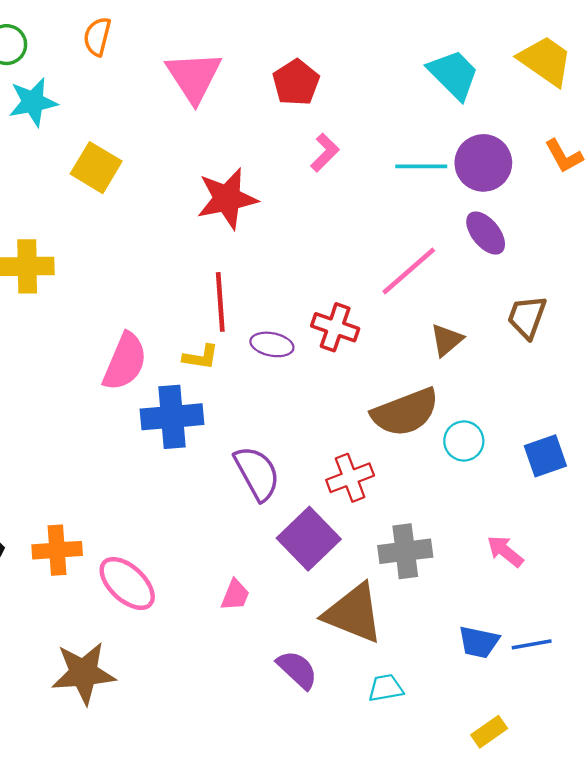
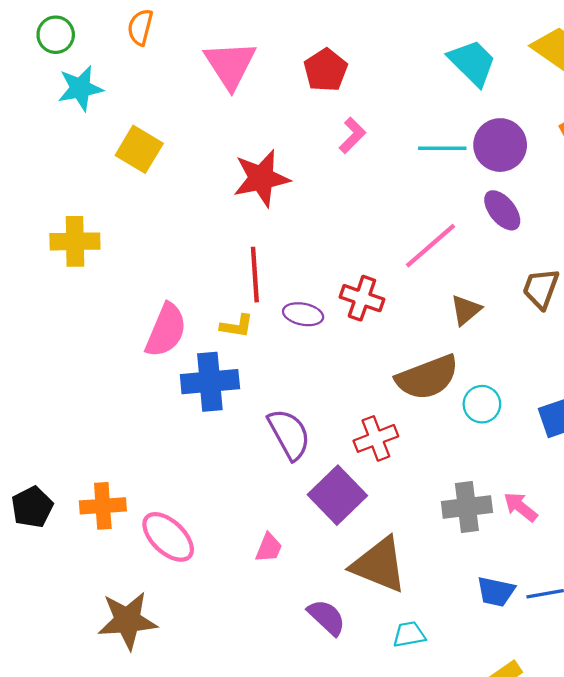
gray cross: (405, 551) -> (467, 507), moved

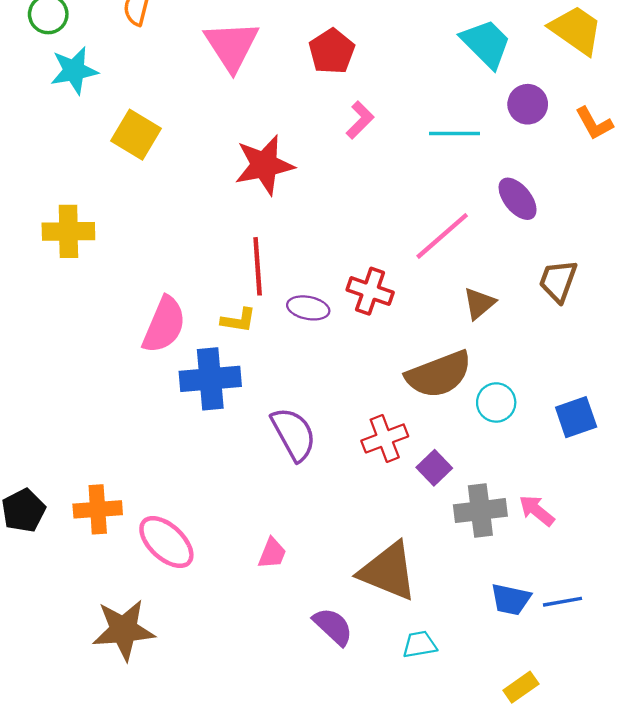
purple circle: (500, 145) -> (528, 104), moved, size x0.7
purple square: (337, 495) -> (434, 468), moved, size x0.6

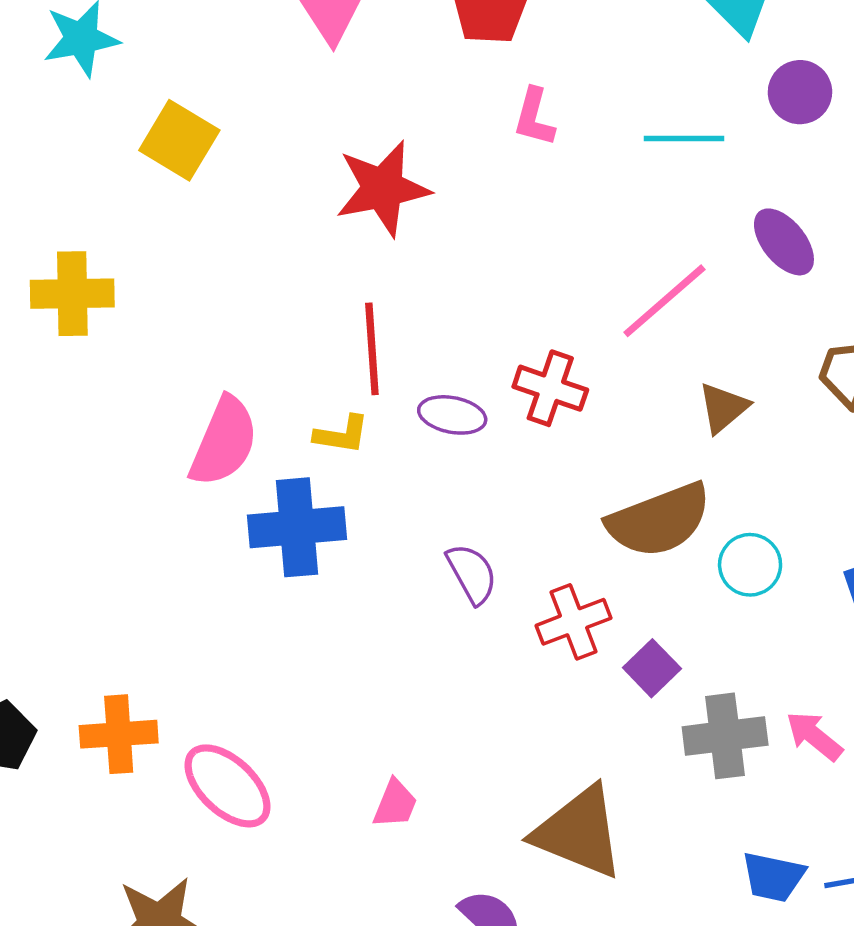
pink L-shape: (360, 120) -> (534, 117), turned 150
purple semicircle: (294, 434) -> (472, 574), moved, size x0.7

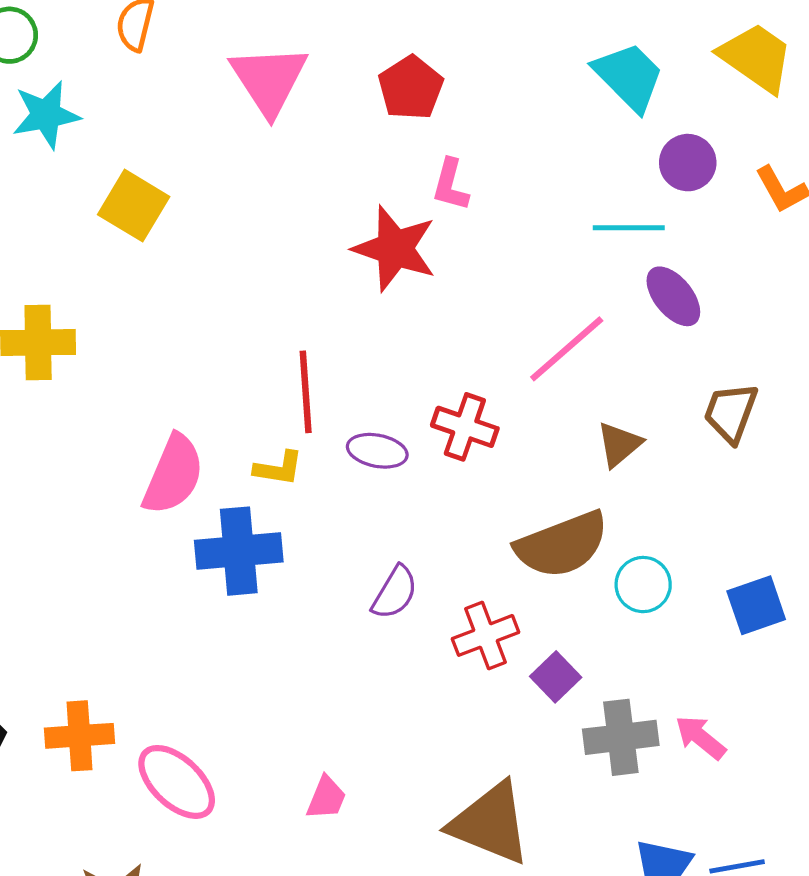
cyan line: (684, 138) -> (629, 228), moved
red star: (383, 188) -> (395, 249), moved, turned 30
purple semicircle: (472, 574) -> (395, 592), turned 60

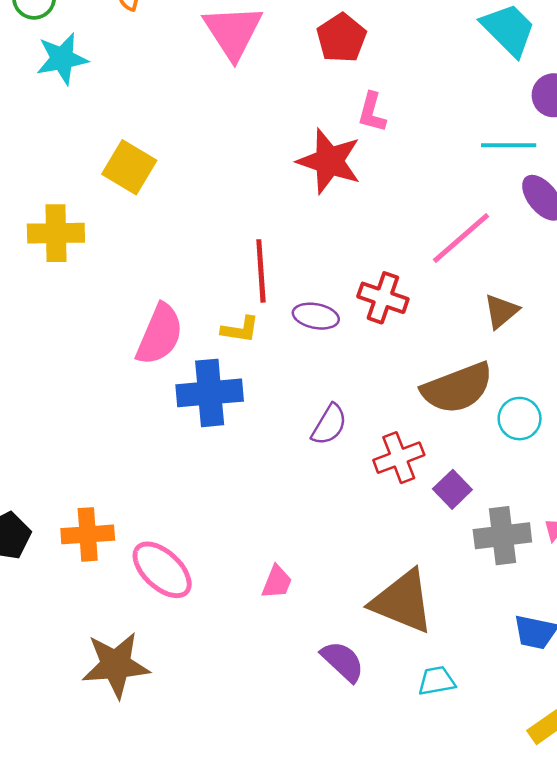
yellow square: (134, 206) -> (129, 167), moved

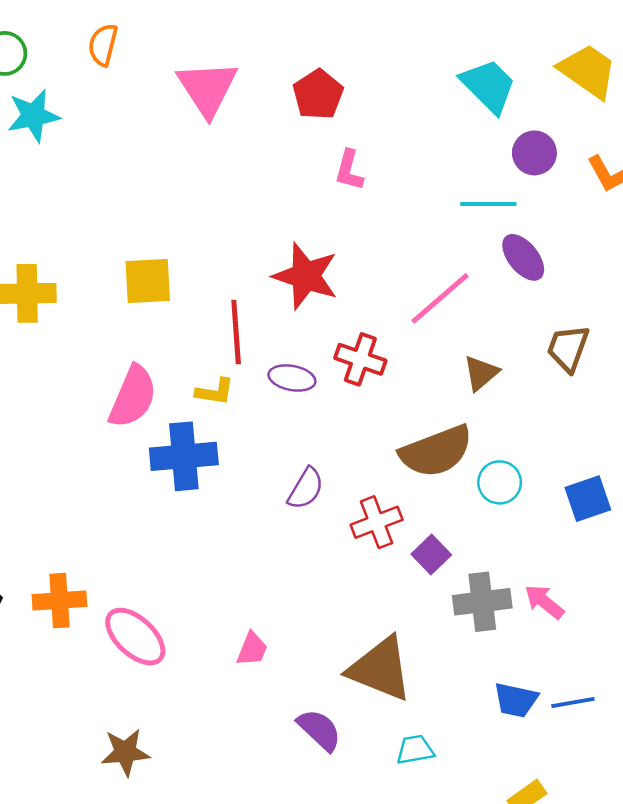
red star: (329, 161) -> (306, 276), moved
yellow square: (129, 167) -> (148, 281), moved, turned -34
brown star: (116, 665) -> (125, 752), moved, size x0.7

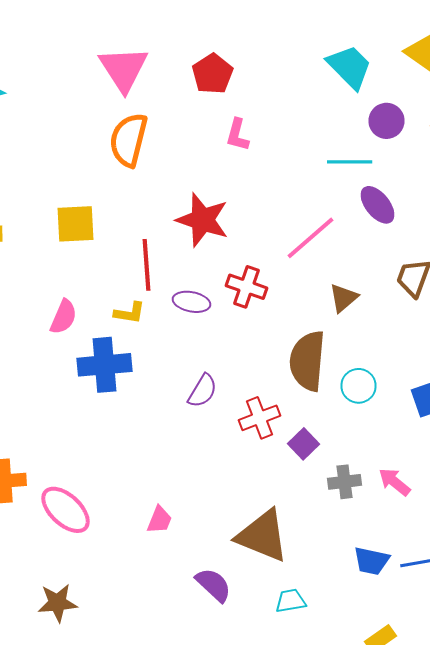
orange semicircle: (103, 45) -> (128, 140), moved, size x1.6
pink semicircle: (133, 397) -> (64, 317), size x0.7
brown semicircle: (436, 451) -> (308, 361), turned 116
gray cross: (482, 602) -> (344, 482), size x0.7

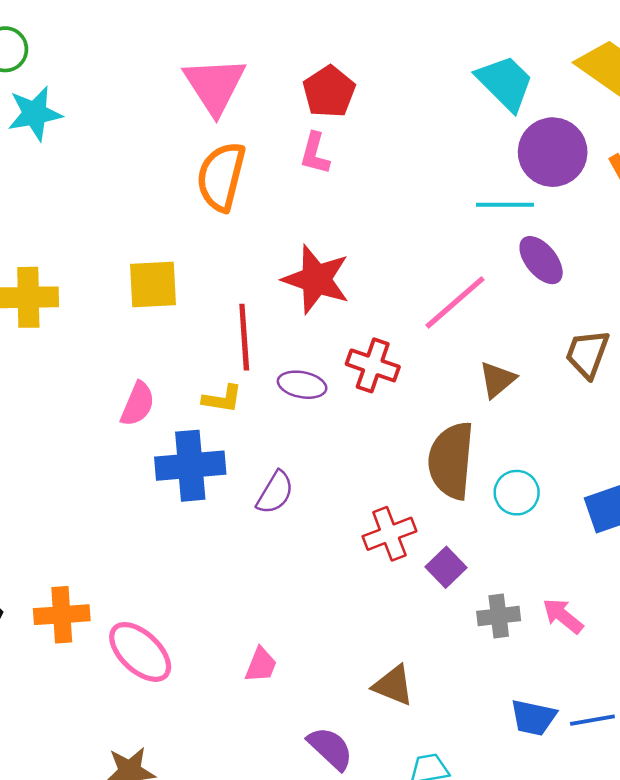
purple circle: (386, 121) -> (553, 152), size x1.5
pink L-shape: (238, 135) -> (315, 153), moved
purple semicircle: (202, 391) -> (275, 493), moved
brown triangle: (262, 536) -> (393, 685), size x0.6

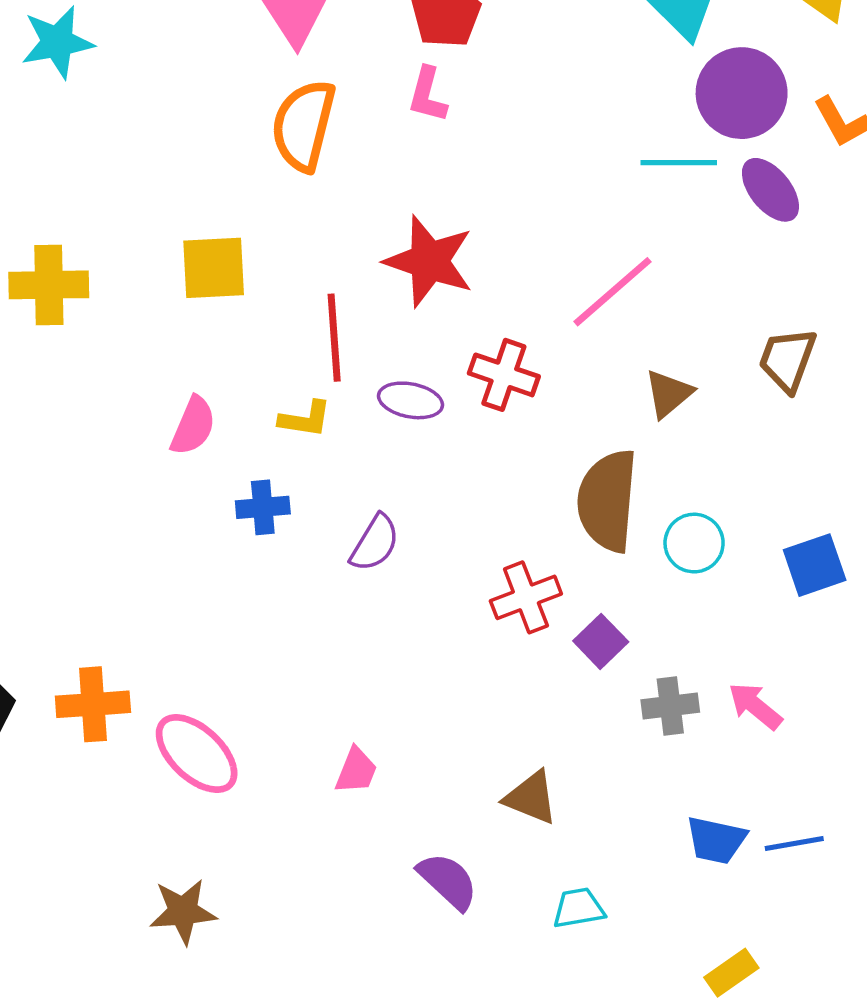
purple ellipse: (541, 260) -> (770, 190), moved
blue cross: (190, 466) -> (263, 507), size x0.6

